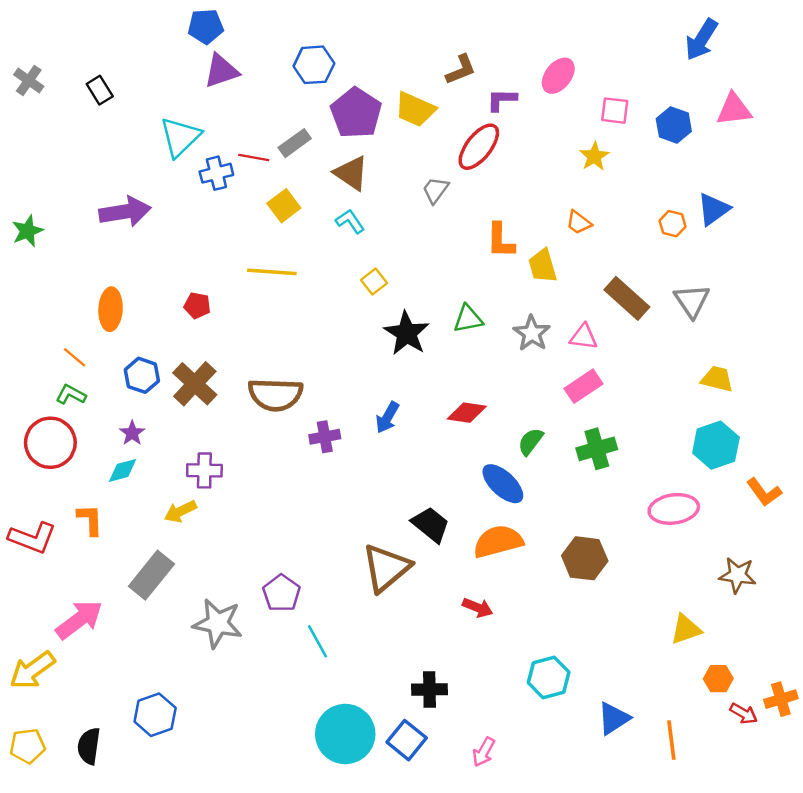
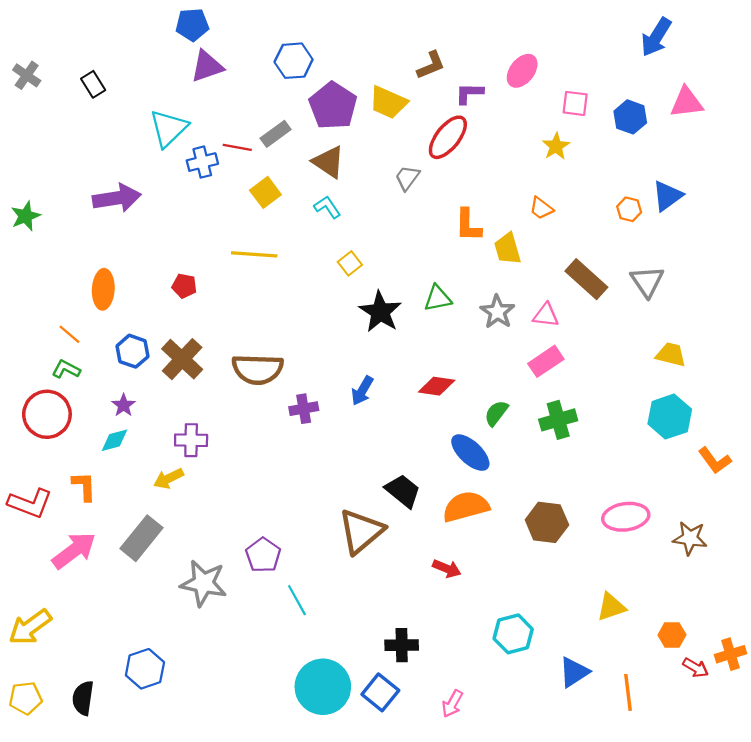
pink ellipse: (674, 509) -> (626, 517), moved
pink arrow: (79, 620) -> (74, 551), moved
yellow triangle: (686, 629) -> (611, 607), moved

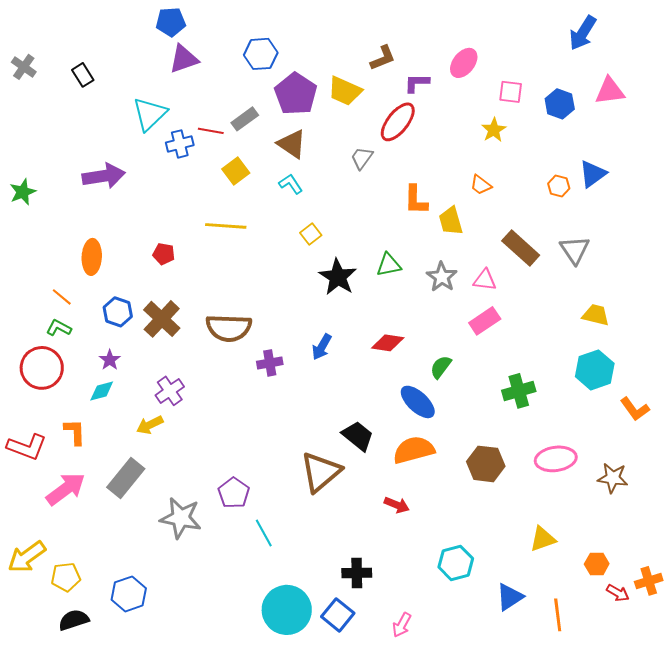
green cross: (558, 420) -> (519, 391), moved
purple cross: (191, 440) -> (170, 391), turned -36
yellow pentagon: (26, 698) -> (66, 577), moved
black semicircle: (83, 698) -> (74, 620), turned 64

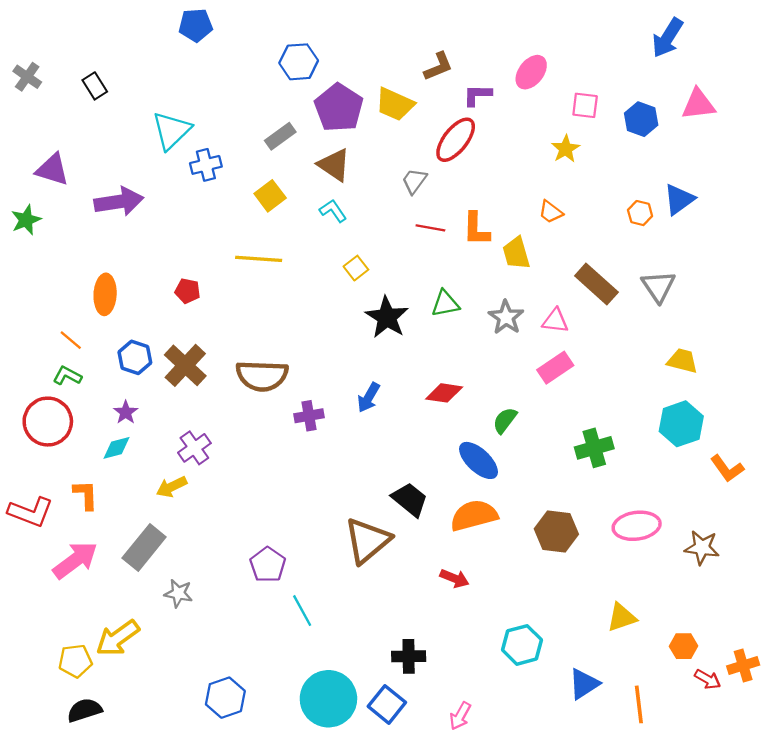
purple triangle: (184, 59) -> (52, 170), moved, turned 36
red line: (211, 131) -> (430, 228), moved
gray star: (181, 518) -> (178, 593), moved, size x0.6
yellow arrow: (27, 557) -> (118, 638), moved
blue hexagon: (129, 594) -> (225, 698), moved

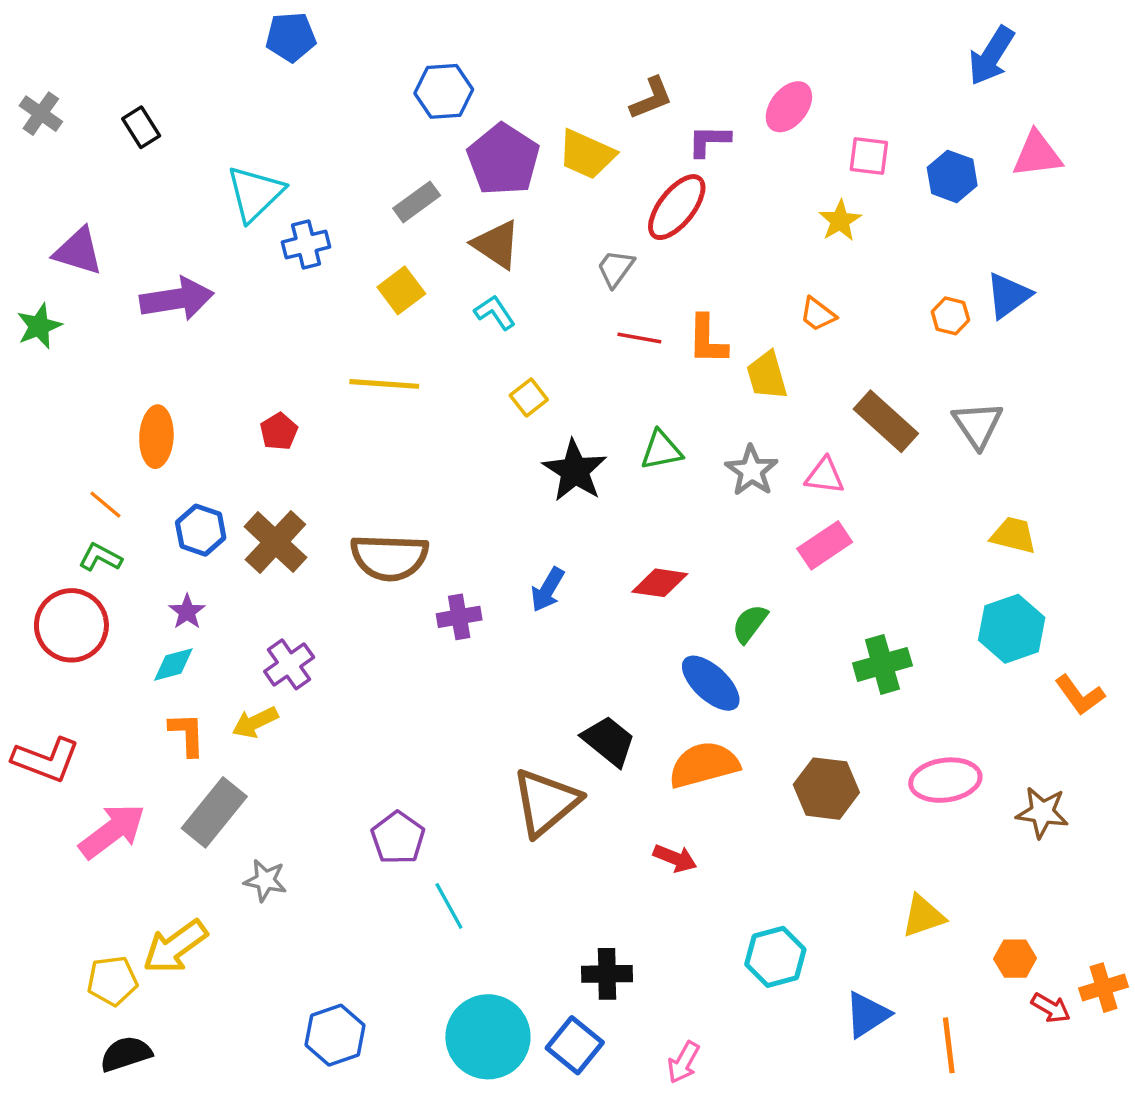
red pentagon: (188, 291) -> (279, 432), turned 30
orange L-shape: (86, 495) -> (187, 734), moved

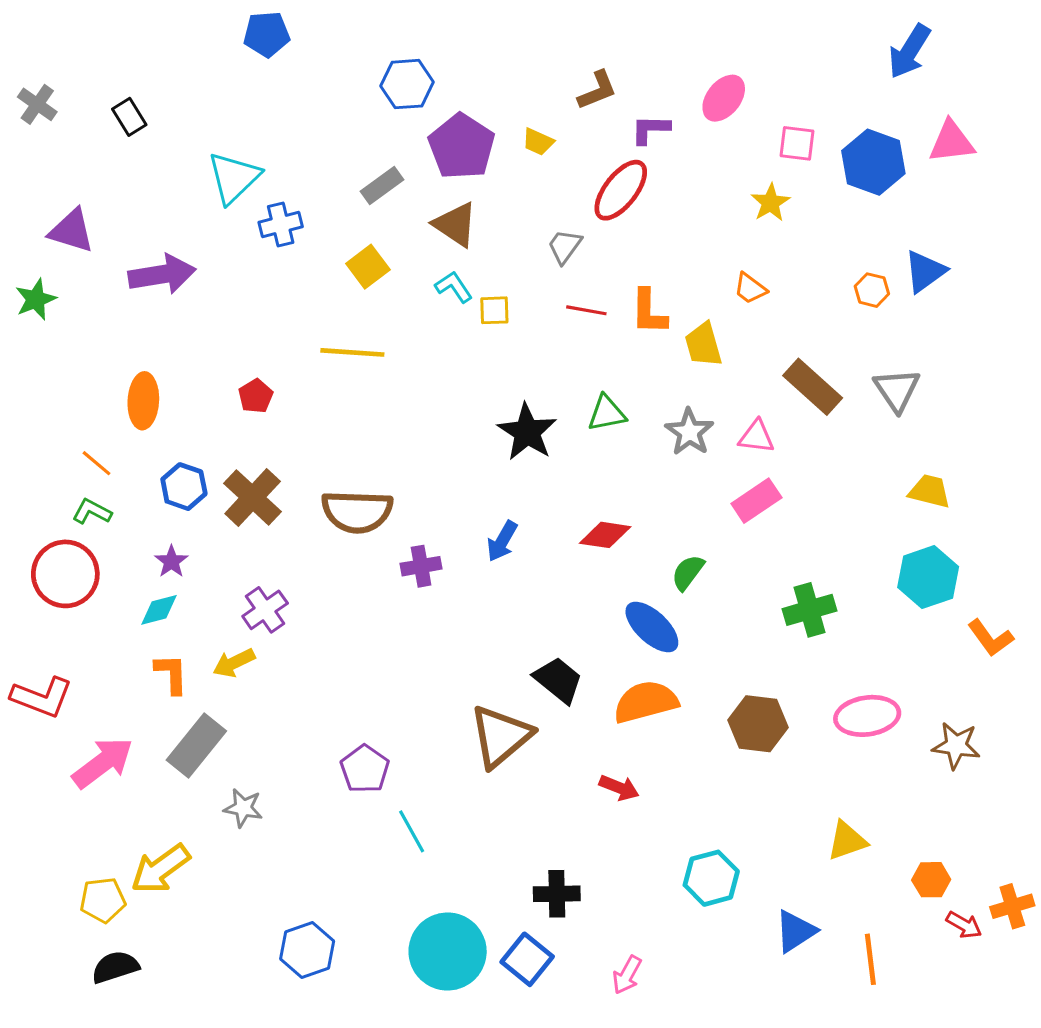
yellow trapezoid: (587, 154) -> (538, 142), size x0.6
blue hexagon: (952, 176) -> (873, 162), size x1.4
yellow square: (529, 398) -> (494, 310), moved, turned 36

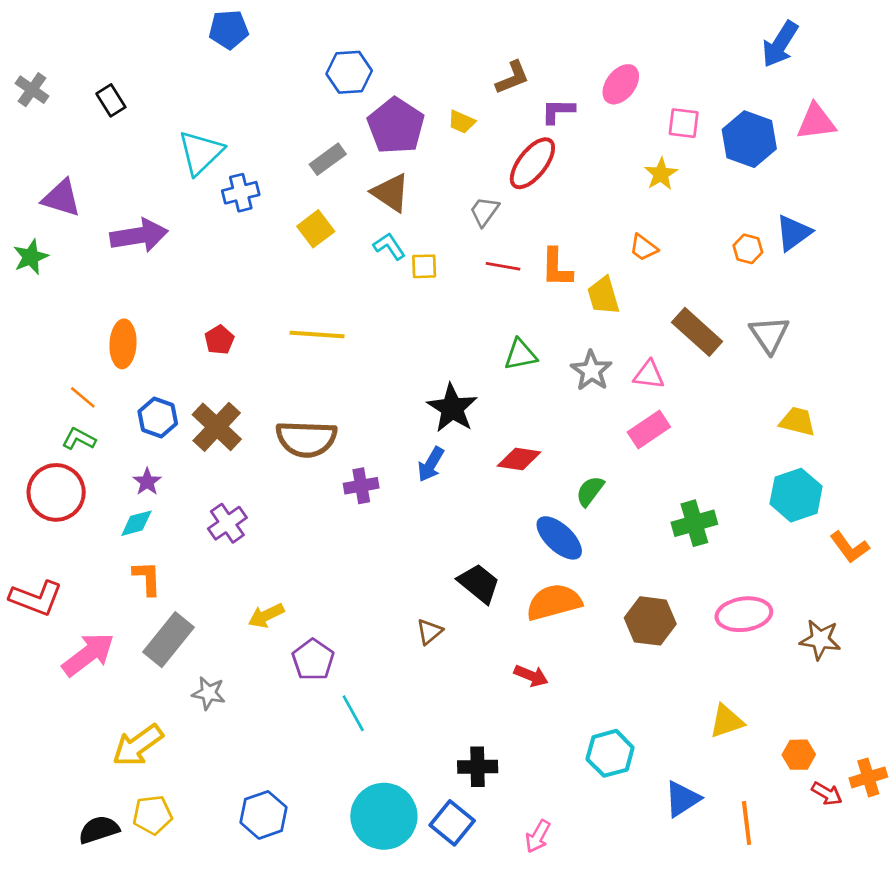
yellow line: (352, 352) -> (317, 335), moved
black star: (527, 432) -> (452, 408), moved
yellow arrow: (234, 663) -> (266, 616), moved
brown triangle: (501, 736) -> (429, 632), size x0.5
yellow pentagon: (103, 900) -> (152, 815), moved

